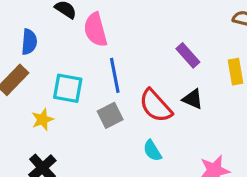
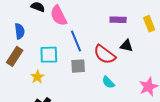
purple rectangle: (188, 55) -> (118, 20), turned -35
gray square: (110, 115) -> (78, 66), turned 35

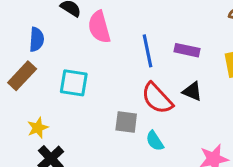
blue line: (76, 41) -> (147, 51), moved
gray square: (78, 66) -> (126, 122), moved
yellow star: (37, 77) -> (38, 128), moved

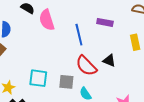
purple rectangle: (187, 50) -> (105, 22), moved
cyan square: (74, 83) -> (38, 78), moved

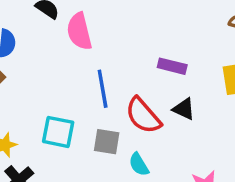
purple rectangle: (105, 22) -> (172, 66), moved
blue line: (79, 35) -> (103, 89), moved

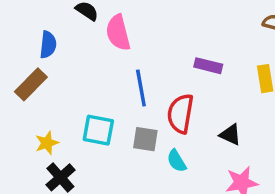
black triangle: (184, 109) -> (230, 135), moved
red semicircle: (143, 116) -> (180, 114), turned 51

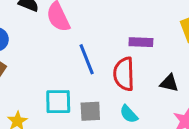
purple rectangle: (208, 66) -> (141, 42), moved
gray square: (145, 139) -> (90, 111), moved

